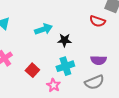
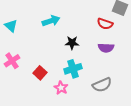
cyan arrow: (43, 29) -> (51, 21), moved
purple semicircle: (98, 60) -> (106, 48), moved

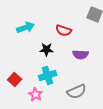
red semicircle: (105, 24) -> (64, 30), moved

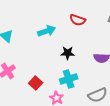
red semicircle: (64, 30) -> (78, 20), moved

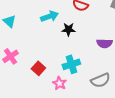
black star: (68, 53) -> (68, 29), moved

